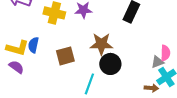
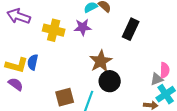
brown star: (101, 44) -> (101, 61), turned -30
brown square: (65, 56) -> (65, 97), moved

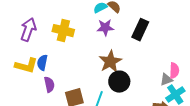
purple arrow: (19, 16) -> (28, 30), moved, turned 90
purple star: (83, 27) -> (105, 28), moved
purple semicircle: (16, 84) -> (49, 85), moved, turned 42

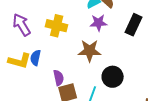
purple arrow: (28, 30) -> (22, 25), turned -50
brown star: (110, 62) -> (90, 51), moved, turned 30
purple semicircle: (49, 85) -> (59, 78), moved

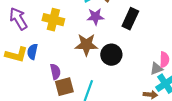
black circle: (113, 77) -> (111, 55), moved

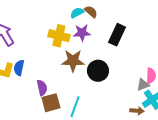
yellow cross: (53, 20) -> (59, 36), moved

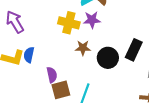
black rectangle: (117, 35) -> (134, 50), moved
brown star: (73, 61) -> (83, 48), size x0.7

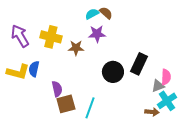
yellow cross: (69, 23) -> (51, 37), moved
brown star: (83, 48) -> (76, 48), moved

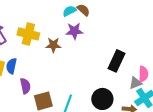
black circle: (113, 72) -> (102, 99), moved
purple semicircle: (57, 89) -> (25, 86), moved

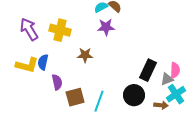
brown star: (53, 45) -> (85, 55), moved
black rectangle: (116, 61) -> (148, 70), moved

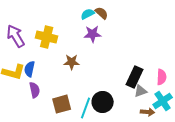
gray triangle: (167, 79) -> (141, 91), moved
purple semicircle: (57, 82) -> (35, 90), moved
black circle: (134, 95) -> (103, 102), moved

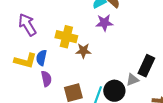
yellow cross: (47, 37) -> (66, 37), moved
gray triangle: (141, 91) -> (132, 80), moved

